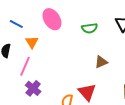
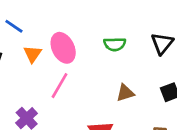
pink ellipse: (52, 19) -> (63, 48), moved
pink line: (25, 66) -> (60, 86), moved

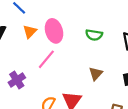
brown triangle: (125, 93) -> (96, 74), turned -40

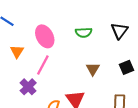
orange triangle: (30, 32) -> (17, 51), moved
purple cross: (17, 80) -> (28, 87), moved

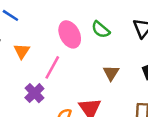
green semicircle: (84, 32) -> (101, 30), turned 42
pink ellipse: (45, 36) -> (70, 34), moved

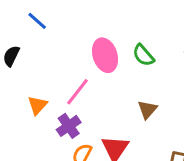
orange triangle: (22, 51) -> (37, 105), moved
purple cross: (34, 93) -> (69, 126), moved

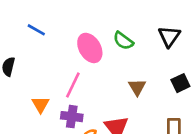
blue line: (37, 21) -> (36, 30), moved
purple cross: (69, 126) -> (72, 117), turned -35

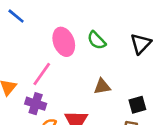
black square: (180, 83) -> (137, 105), moved
brown triangle: (137, 87) -> (102, 86), turned 42

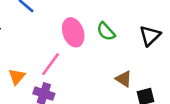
brown triangle: (102, 86) -> (124, 79), moved, turned 42

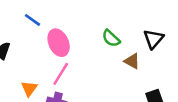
pink ellipse: (73, 32) -> (59, 43), moved
brown triangle: (124, 79) -> (132, 61), moved

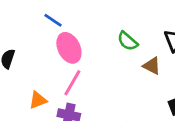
blue line: (33, 20) -> (53, 20), moved
orange triangle: (29, 89) -> (38, 100), turned 35

